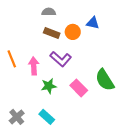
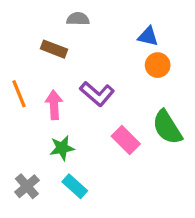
orange circle: (73, 32) -> (158, 65), moved
brown rectangle: (52, 33) -> (54, 49), moved
green star: (49, 86) -> (62, 148), moved

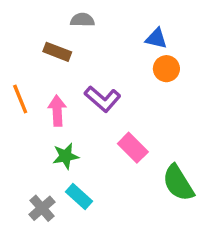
green semicircle: (167, 127) -> (178, 183), moved
gray cross: (27, 186) -> (42, 208), moved

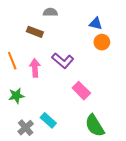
green star: (66, 156) -> (16, 96), moved
green semicircle: (178, 183) -> (95, 126), moved

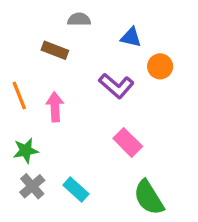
blue triangle: (96, 24) -> (131, 37), moved
purple L-shape: (63, 61) -> (116, 86), moved
gray cross: (26, 128) -> (32, 186), moved

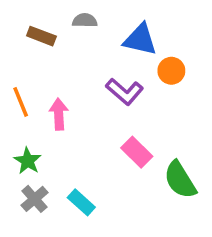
blue triangle: (131, 37) -> (140, 40), size x1.5
brown rectangle: (55, 50) -> (41, 36), moved
green star: (26, 151) -> (28, 161), turned -30
green semicircle: (149, 198) -> (180, 180), moved

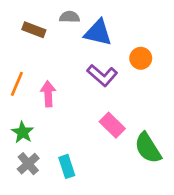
blue triangle: (140, 40) -> (98, 33), moved
orange line: (21, 102) -> (17, 84), turned 45
cyan rectangle: (81, 202) -> (67, 166), turned 30

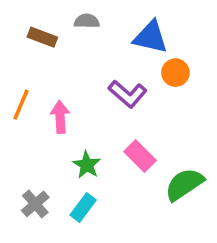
blue triangle: (98, 33) -> (151, 37), moved
green star: (23, 132) -> (87, 165), moved
green semicircle: (148, 148) -> (184, 184), turned 88
cyan rectangle: (67, 166) -> (83, 207), turned 55

